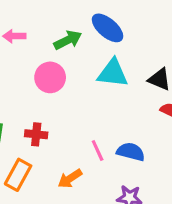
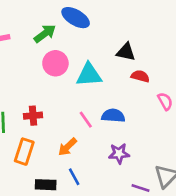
cyan triangle: (113, 73) -> (89, 75), moved
pink circle: (50, 77) -> (55, 63), moved

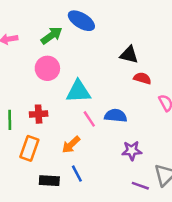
pink circle: (55, 63) -> (47, 68), moved
cyan triangle: (89, 75) -> (78, 91), moved
purple star: (119, 153) -> (132, 151), moved

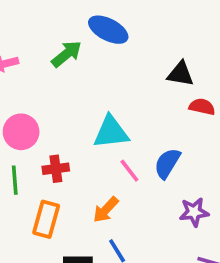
pink circle: (47, 68) -> (21, 132), moved
blue semicircle: (116, 116) -> (167, 163), turned -60

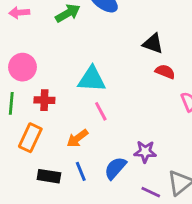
blue semicircle: (167, 163) -> (115, 168), moved

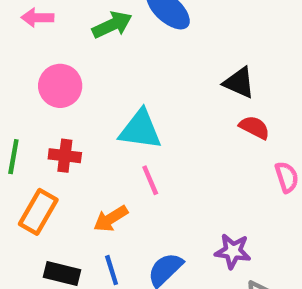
pink circle: (23, 67) -> (60, 86), moved
purple star: (145, 152) -> (233, 251), moved

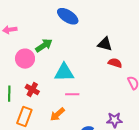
green arrow: (112, 25) -> (44, 45), moved
red cross: (65, 156) -> (32, 89), turned 32
pink line: (150, 180) -> (72, 94), turned -56

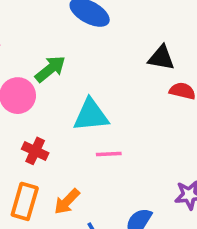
orange arrow: (57, 114) -> (67, 202), moved

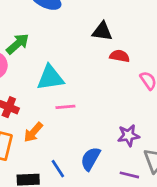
orange arrow: (67, 202) -> (33, 132), moved

